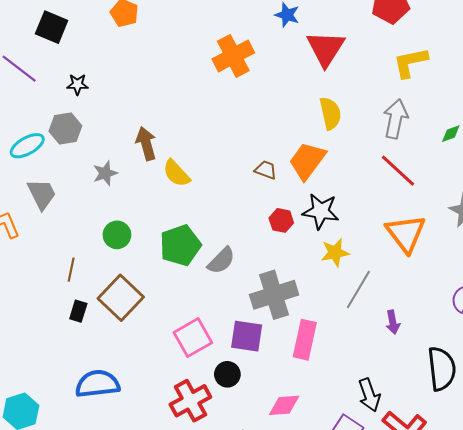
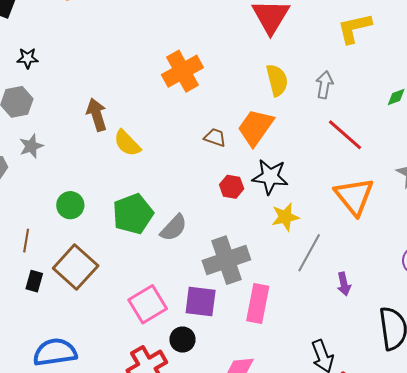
orange cross: (233, 56) -> (182, 71), moved
gray arrow: (396, 119) -> (324, 85), moved, size x0.7
gray star: (105, 173) -> (31, 146), moved

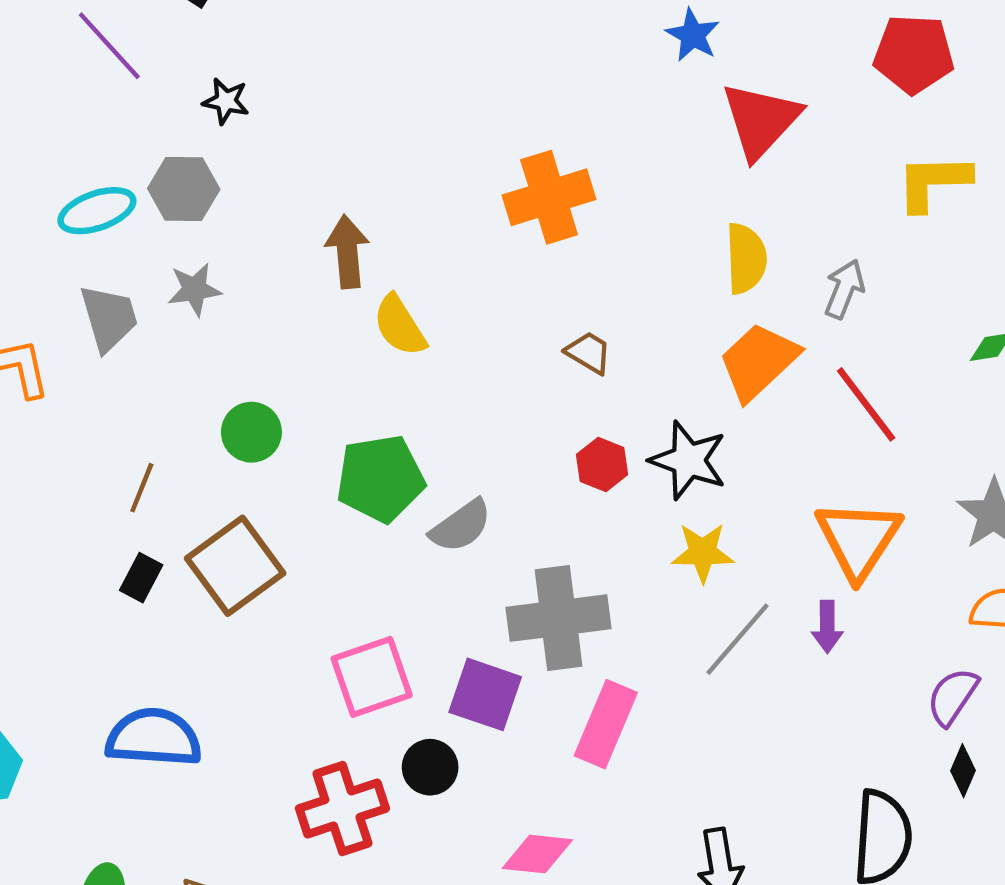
orange trapezoid: (255, 127) -> (759, 361), moved
purple arrow: (344, 284) -> (827, 627), moved

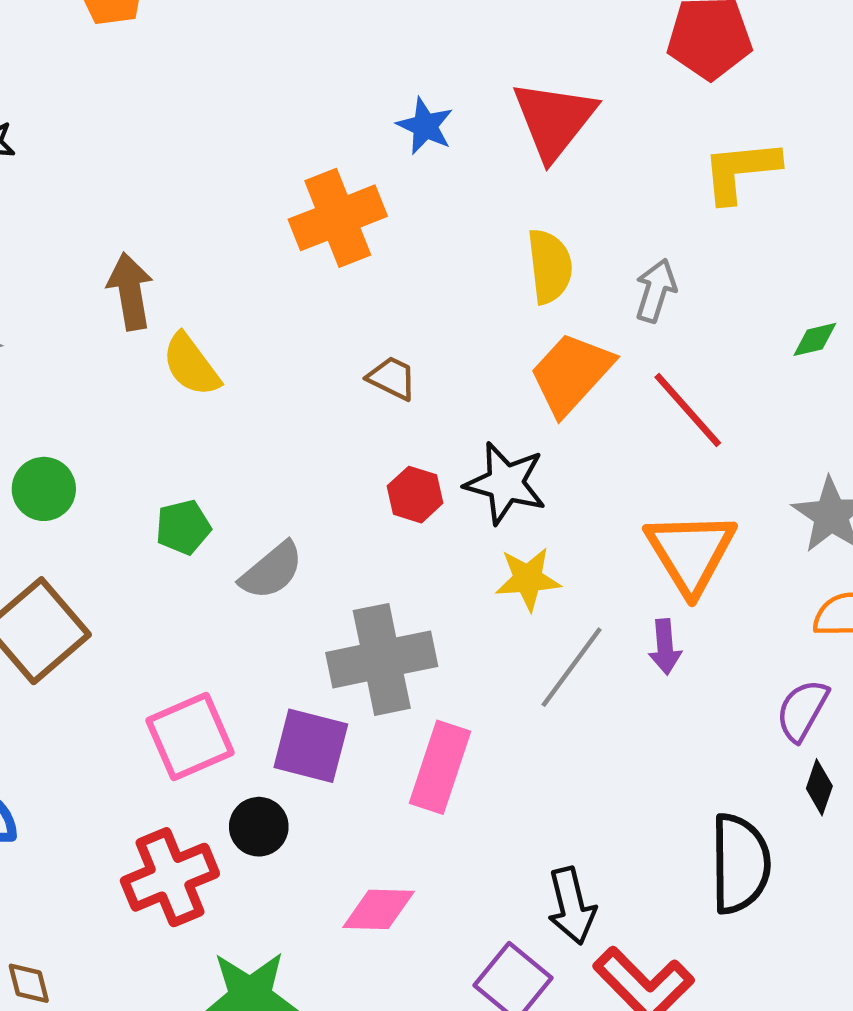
blue star: (693, 35) -> (425, 126), moved
green pentagon: (380, 478) -> (183, 527), size x0.6

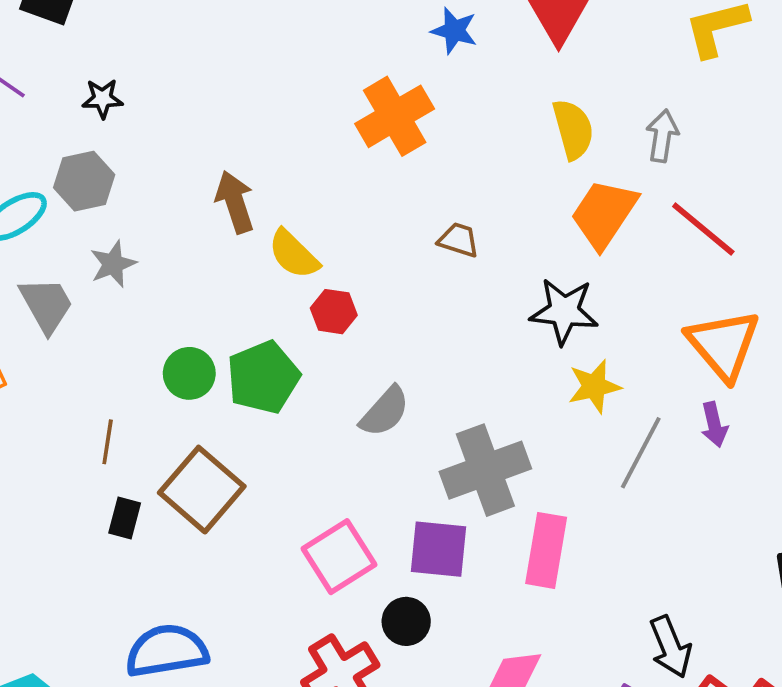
red hexagon: (415, 495) -> (334, 312), moved
green pentagon: (183, 527) -> (263, 377), moved, size x1.6

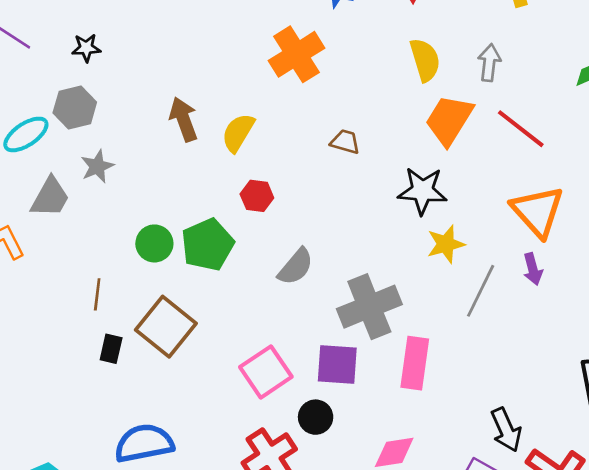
yellow semicircle: (294, 254) -> (238, 133), moved, turned 78
gray trapezoid: (46, 305) -> (50, 197), turned 60

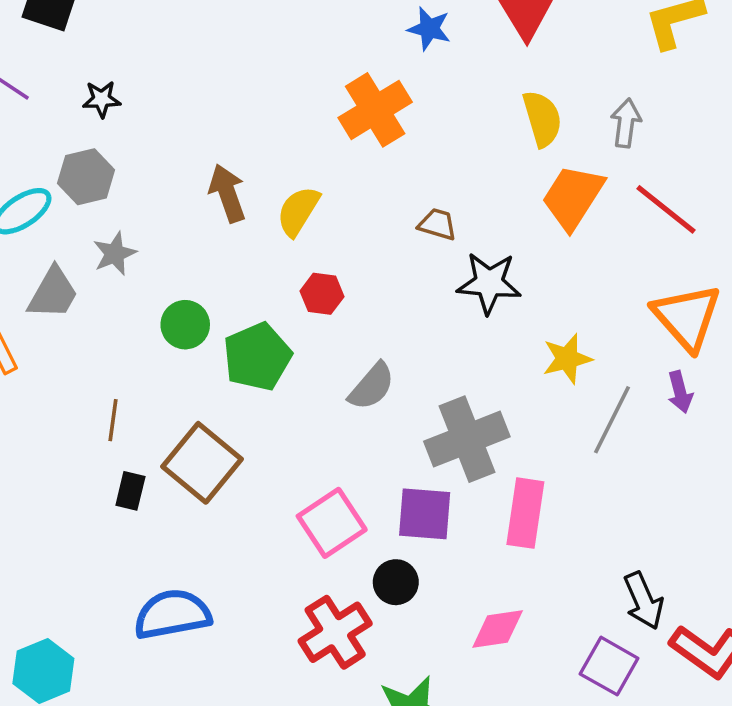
black star: (422, 191) -> (489, 283), moved
green circle: (154, 243) -> (185, 325), moved

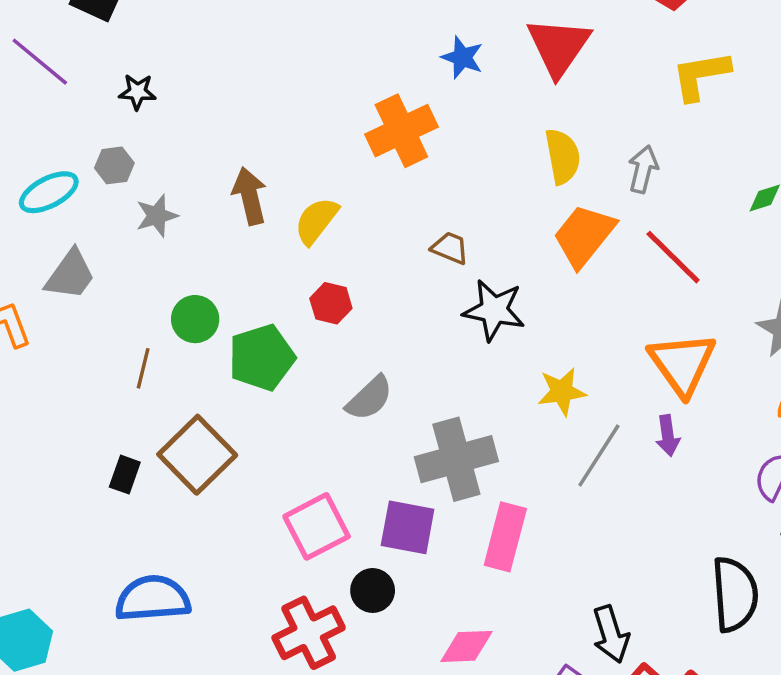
gray hexagon: (86, 177) -> (114, 165), size x0.7
gray star: (115, 254) -> (157, 216), moved
brown line: (113, 420) -> (143, 368), moved

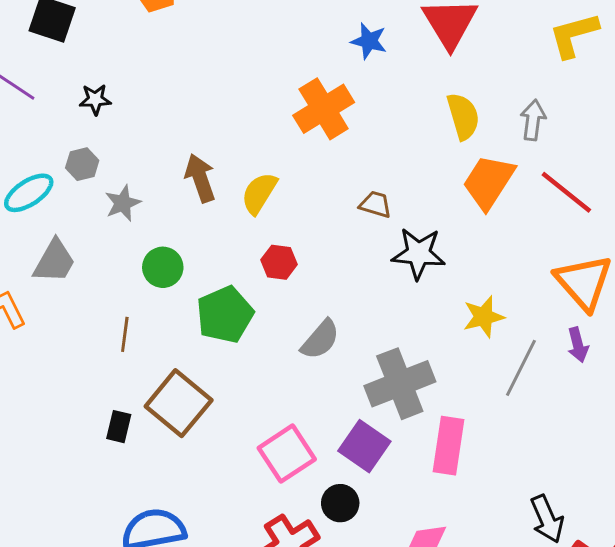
green circle: (195, 319) -> (163, 267), moved
purple square: (408, 527) -> (364, 446), turned 30

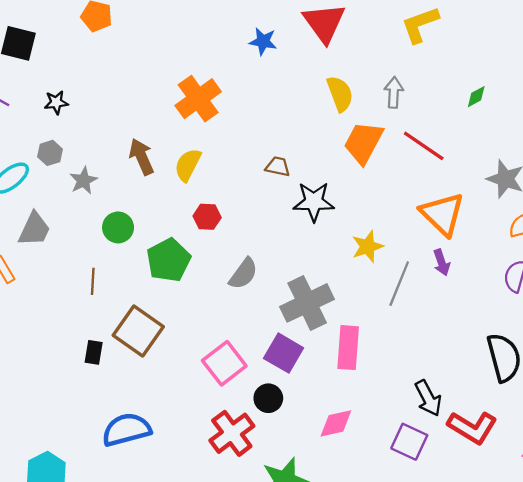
orange cross: (324, 109) -> (198, 99), moved

